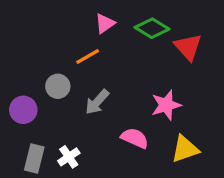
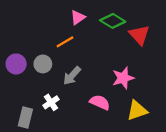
purple circle: (23, 110) -> (16, 64), moved
white cross: (69, 157) -> (51, 102), moved

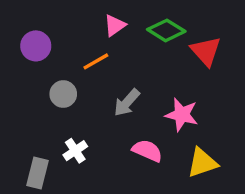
purple circle: (16, 64) -> (36, 46), moved
gray arrow: (72, 76) -> (127, 103), moved
pink star: (123, 78) -> (182, 115), turned 30

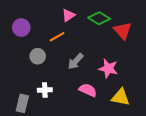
white cross: (75, 151) -> (45, 90), turned 32
yellow triangle: (202, 163) -> (121, 97), turned 30

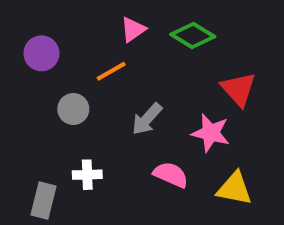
red triangle: (123, 31) -> (238, 89), moved

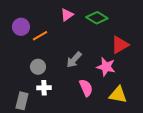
orange line: (111, 71) -> (40, 36), moved
red triangle: (238, 89) -> (120, 45), turned 42
gray circle: (73, 109) -> (38, 67), moved
pink semicircle: (171, 175) -> (86, 88), turned 42

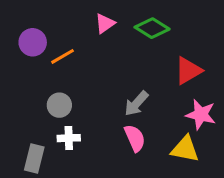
gray arrow: (74, 60) -> (136, 104), moved
pink star: (106, 67) -> (201, 115), moved

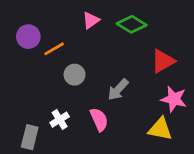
gray circle: (59, 105) -> (75, 75), moved
white cross: (69, 138) -> (60, 120), turned -30
pink semicircle: (135, 138) -> (99, 120), moved

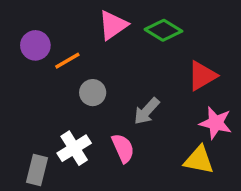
pink triangle: (91, 20) -> (113, 25), size x1.4
white cross: (60, 120) -> (74, 148), size x1.4

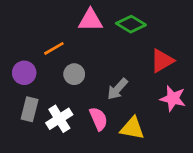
pink triangle: (113, 25) -> (90, 20), turned 35
purple circle: (35, 45) -> (24, 73), moved
yellow triangle: (199, 160) -> (132, 128), moved
gray rectangle: (37, 170) -> (30, 109), moved

